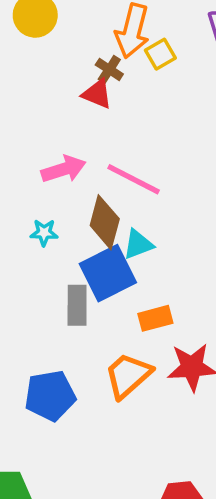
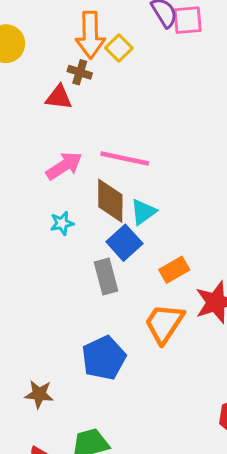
red triangle: (97, 94) -> (59, 97), moved
blue square: (108, 273) -> (124, 243), size x0.7

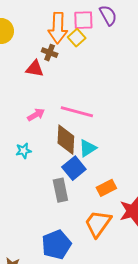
pink square: (188, 20) -> (83, 20), moved
pink arrow: (64, 166) -> (36, 115), size x0.7
cyan star: (62, 223) -> (24, 151), moved

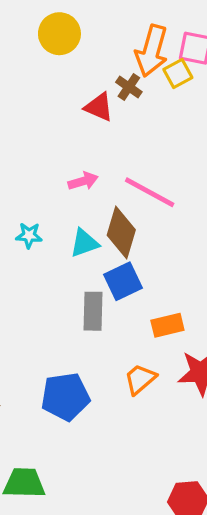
cyan triangle: (88, 148) -> (84, 243), moved
cyan star: (24, 151) -> (29, 235), moved
orange trapezoid: (98, 224) -> (140, 379), size x0.7

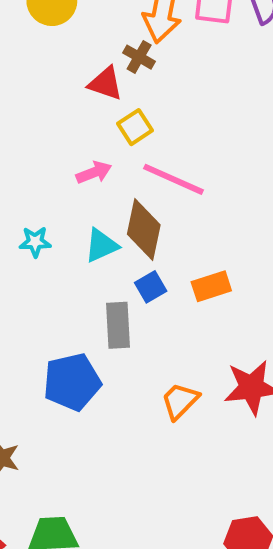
yellow square: (178, 74) -> (135, 127), moved
blue square: (123, 281) -> (151, 287), size x0.7
orange rectangle: (167, 325) -> (211, 286), moved
blue pentagon: (65, 397) -> (72, 382), moved

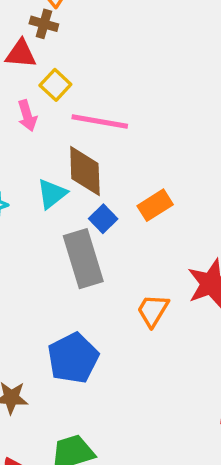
pink arrow: (94, 172) -> (27, 116), moved, turned 108
gray rectangle: (118, 325) -> (83, 259), size x1.4
blue pentagon: (72, 382) -> (73, 358), moved

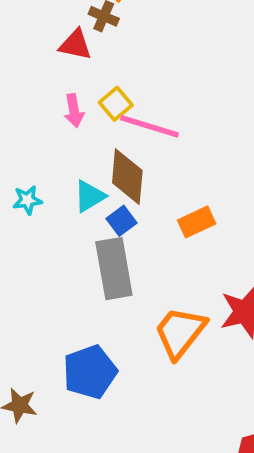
yellow square: (55, 85) -> (116, 104), moved
blue square: (103, 219) -> (121, 221), moved
orange trapezoid: (153, 310) -> (180, 332), size x1.5

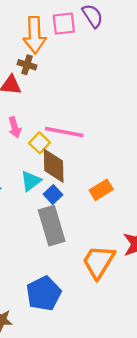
yellow square: (116, 104) -> (40, 143), moved

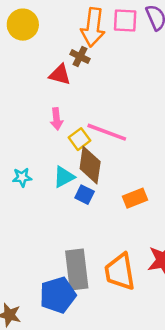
blue square: (53, 194) -> (85, 195), turned -30
gray rectangle: (52, 226) -> (77, 270), moved
orange trapezoid: (99, 262) -> (120, 272), turned -51

